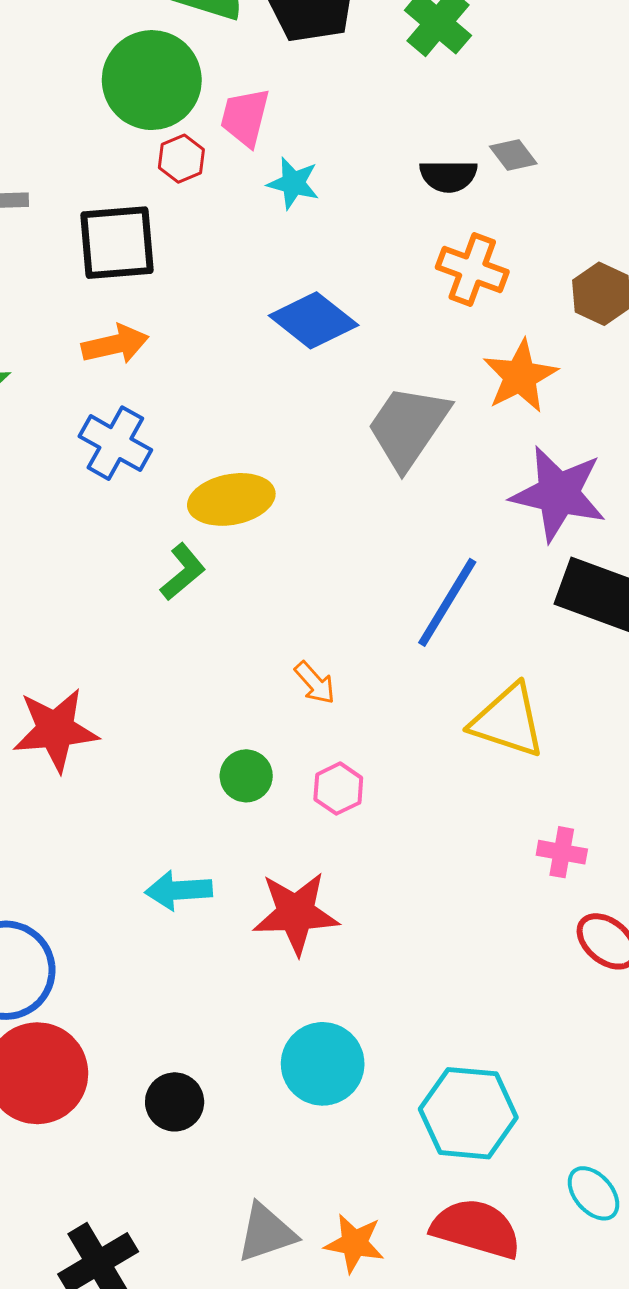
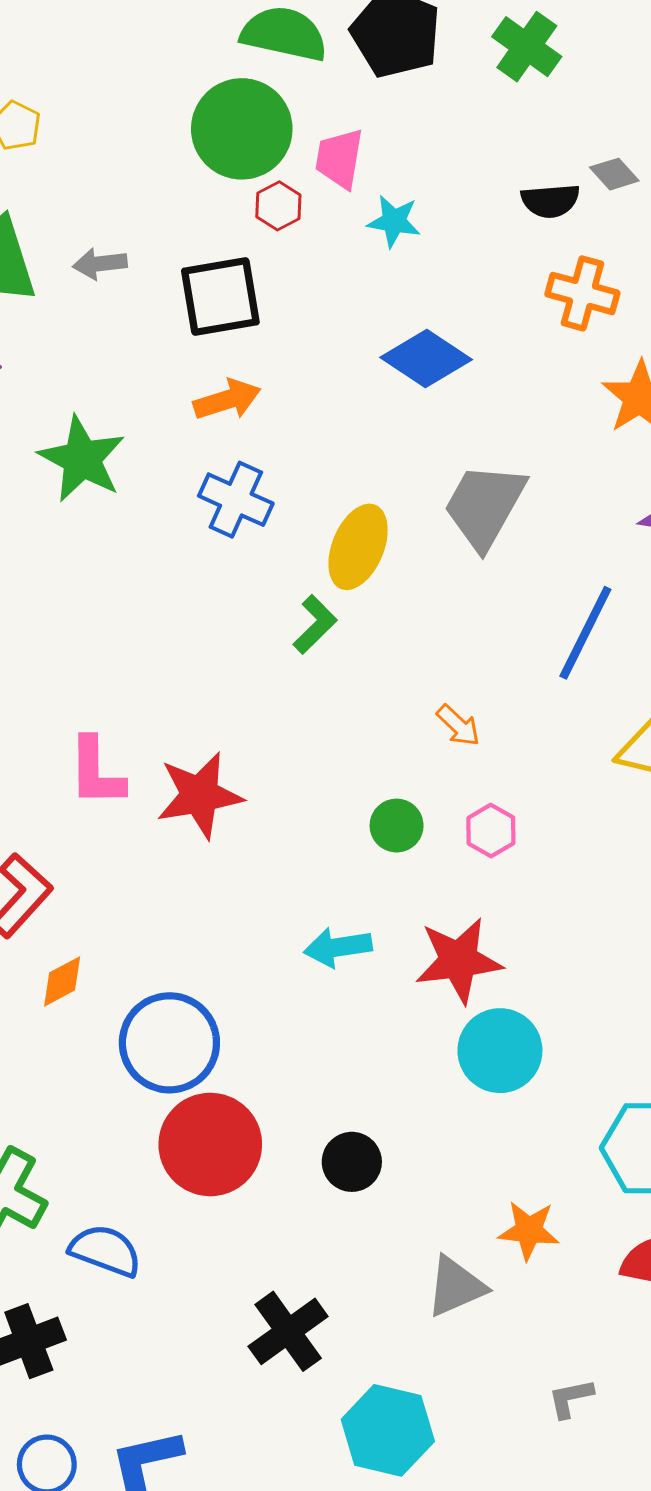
gray trapezoid: (408, 427) -> (485, 506), moved
yellow ellipse: (231, 499) -> (358, 547), turned -52
cyan circle: (323, 1064) -> (500, 1051), moved
orange star: (354, 1243) -> (529, 1230), moved

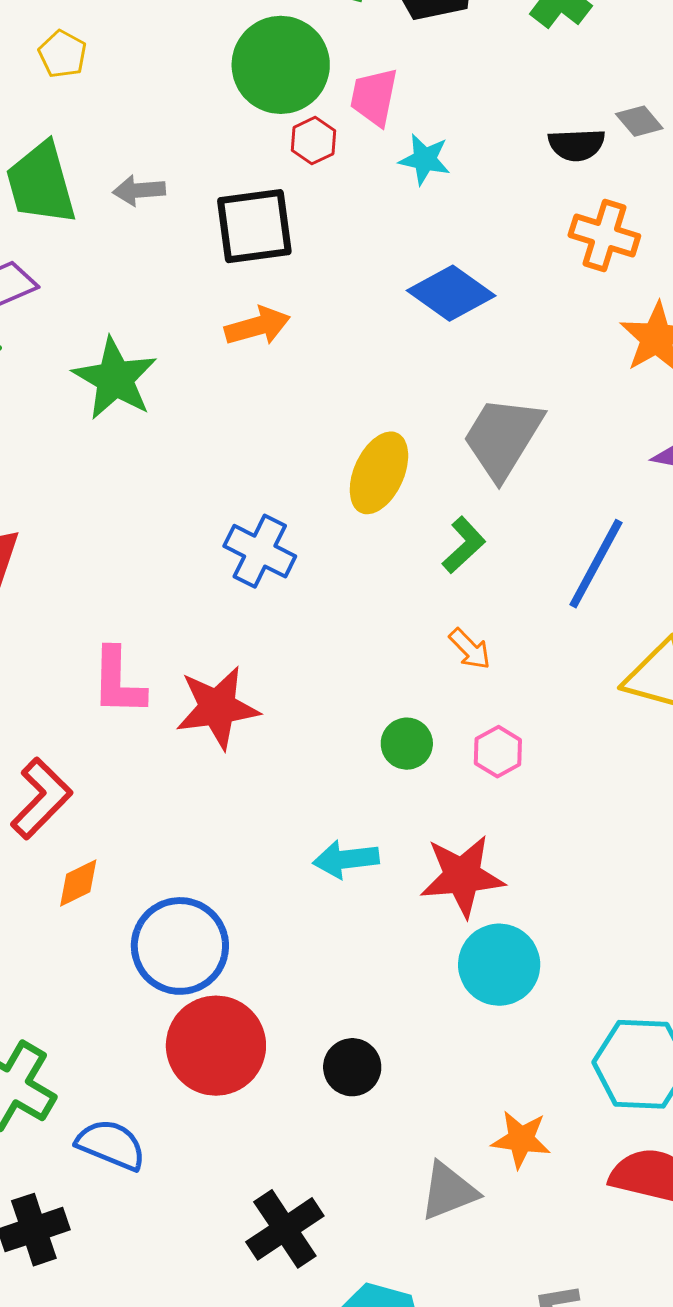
blue cross: (236, 500) -> (260, 551), moved
green L-shape: (315, 624) -> (464, 545), moved

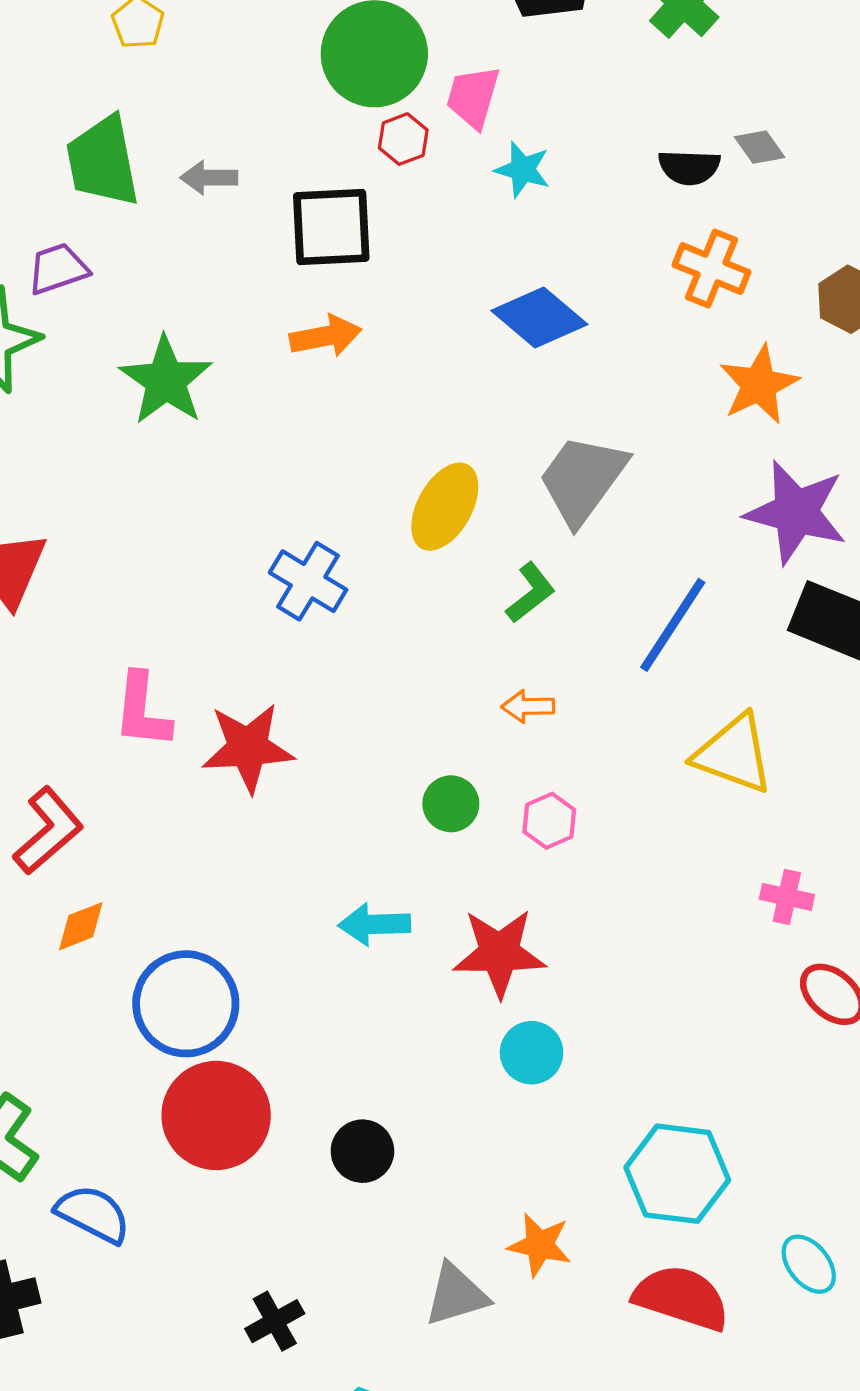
orange arrow: (470, 649) -> (528, 706), turned 129
cyan circle: (499, 965) -> (532, 1053), size x0.7
black cross: (285, 1229) -> (275, 1321), size x0.7

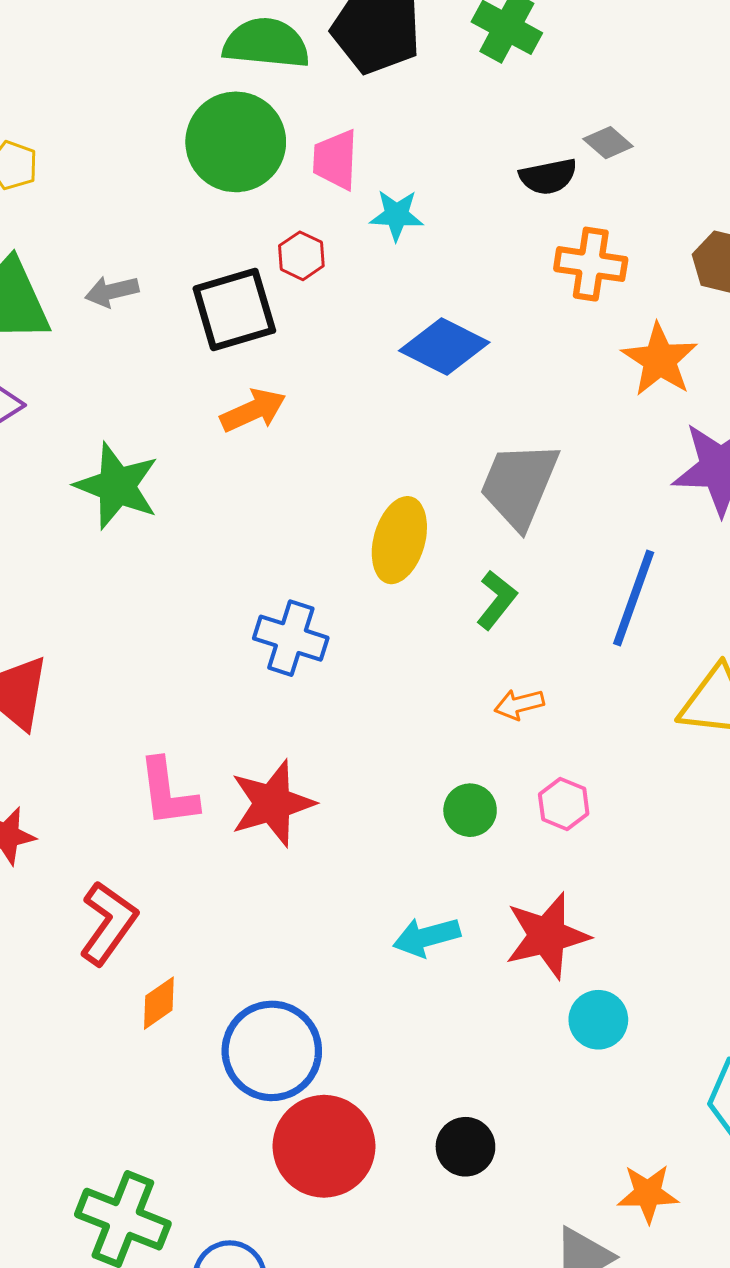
red hexagon: (403, 139) -> (301, 256), moved

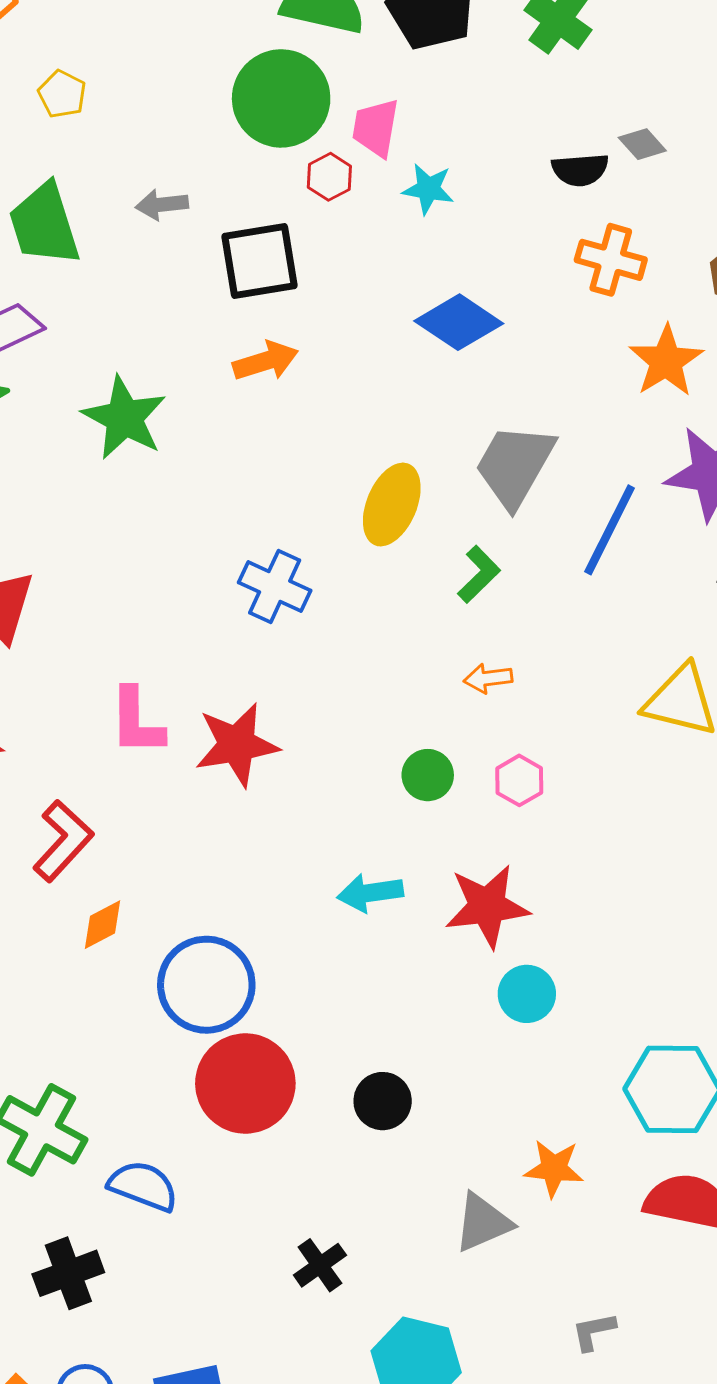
red hexagon: (301, 256) -> (329, 177), moved
gray arrow: (112, 291) -> (162, 205), moved
blue line: (634, 598) -> (610, 530), moved

